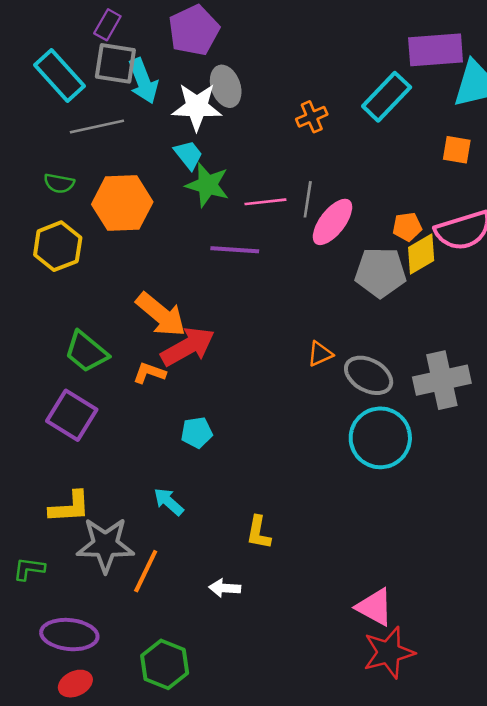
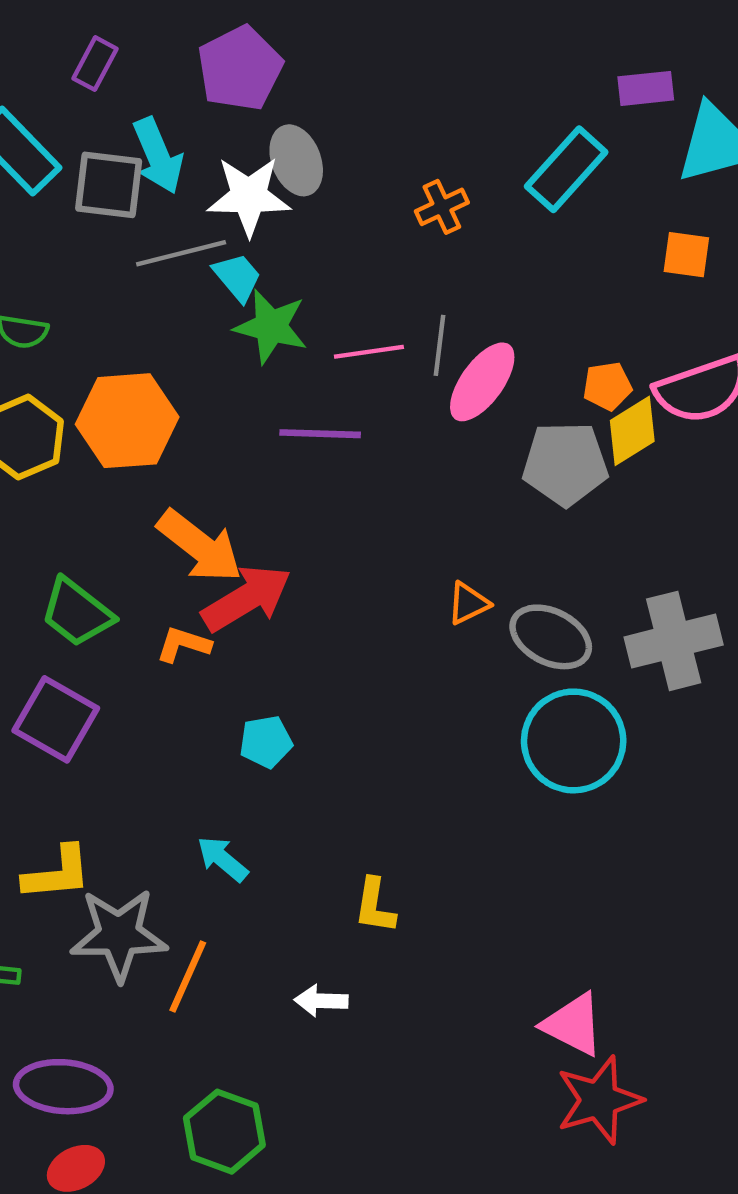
purple rectangle: (436, 50) -> (646, 88), size x0.6
gray square: (115, 63) -> (109, 185), moved
gray line: (97, 127) -> (181, 253), moved
orange hexagon: (122, 203) -> (127, 421), moved

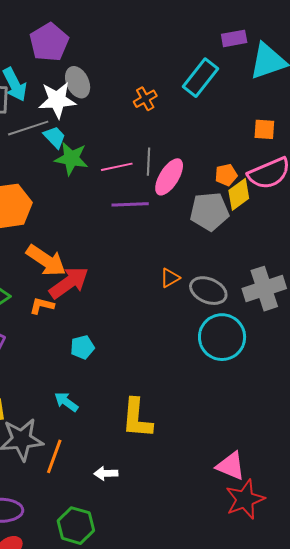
orange square: (686, 255) -> (264, 129), moved
purple line: (320, 434) -> (130, 204), moved
yellow L-shape: (375, 906) -> (137, 418), size x1.6
white arrow: (321, 1001) -> (106, 473), moved

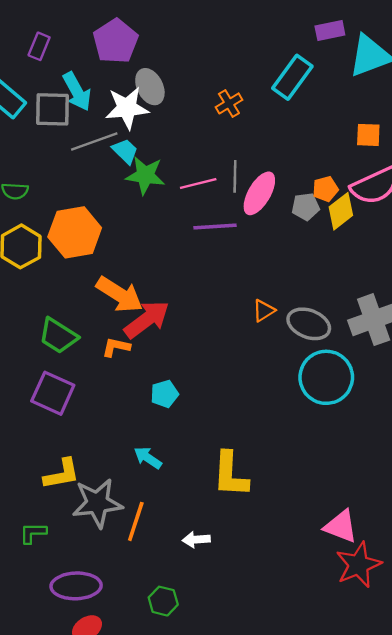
gray pentagon: (209, 211) -> (306, 207), moved, size x0.6
green hexagon: (76, 526) -> (163, 601), size x0.7

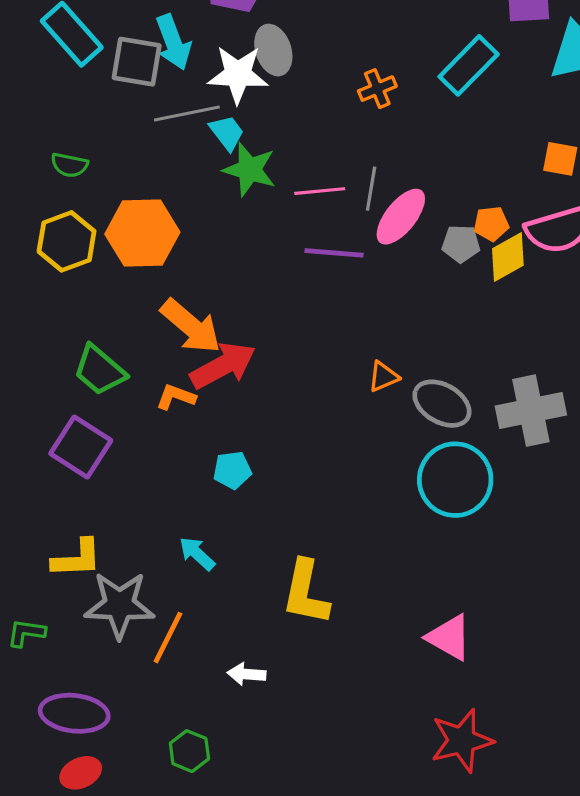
pink triangle: (341, 526) -> (449, 637), moved

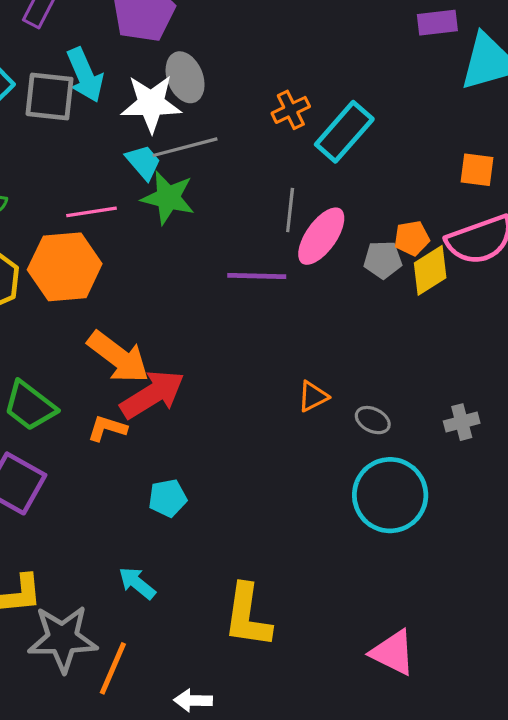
cyan rectangle: (469, 65) -> (344, 132), moved
gray line: (187, 114) -> (185, 147), moved
pink line: (320, 191) -> (91, 212), moved
gray ellipse: (442, 404) -> (373, 420), size x0.6
gray cross: (531, 411) -> (462, 422), size x0.5

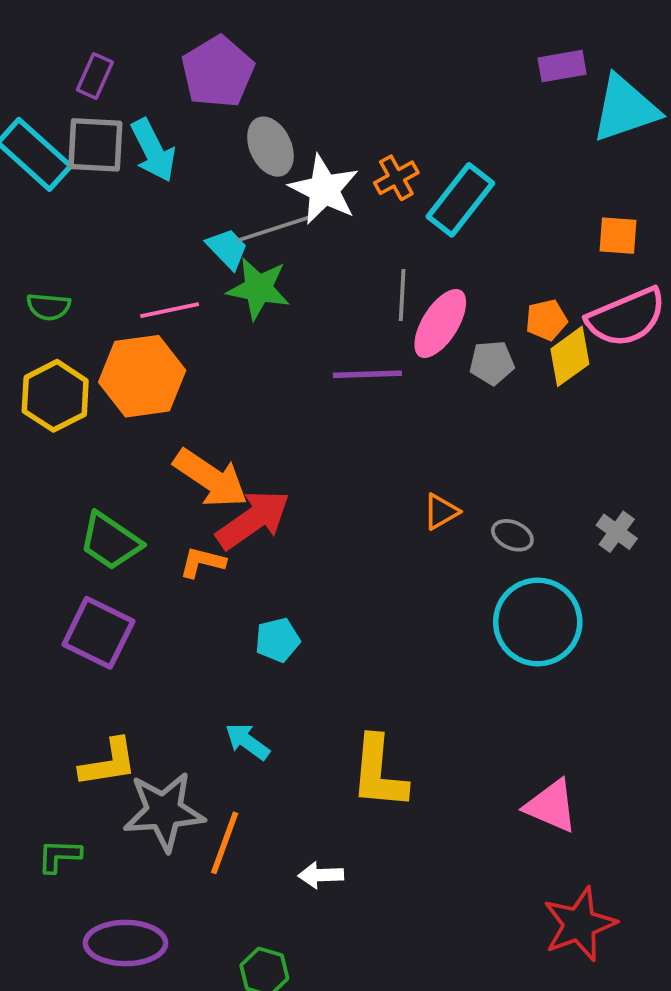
gray square: (50, 96) -> (95, 145), moved
white star: (151, 104) -> (324, 189), moved, turned 30
gray pentagon: (383, 260) -> (492, 363), moved
gray cross: (462, 422) -> (617, 532), turned -36

